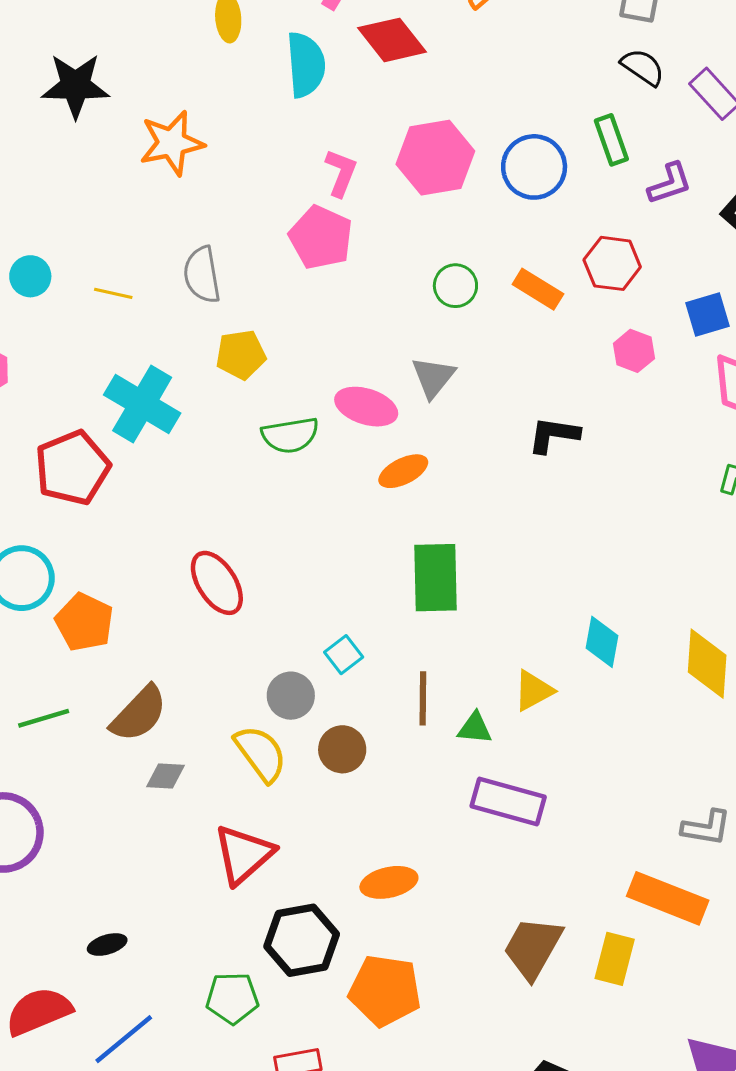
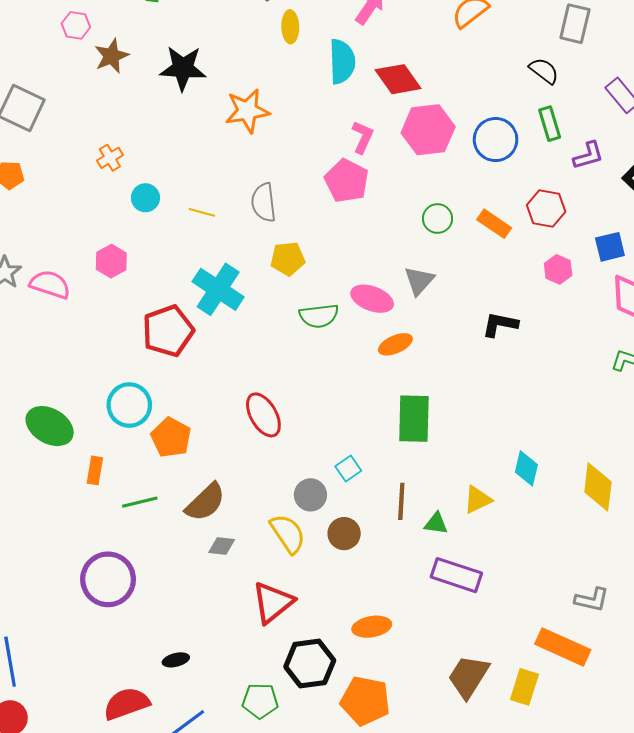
red diamond: (392, 40) -> (398, 79), moved
black semicircle: (643, 67) -> (544, 71), moved

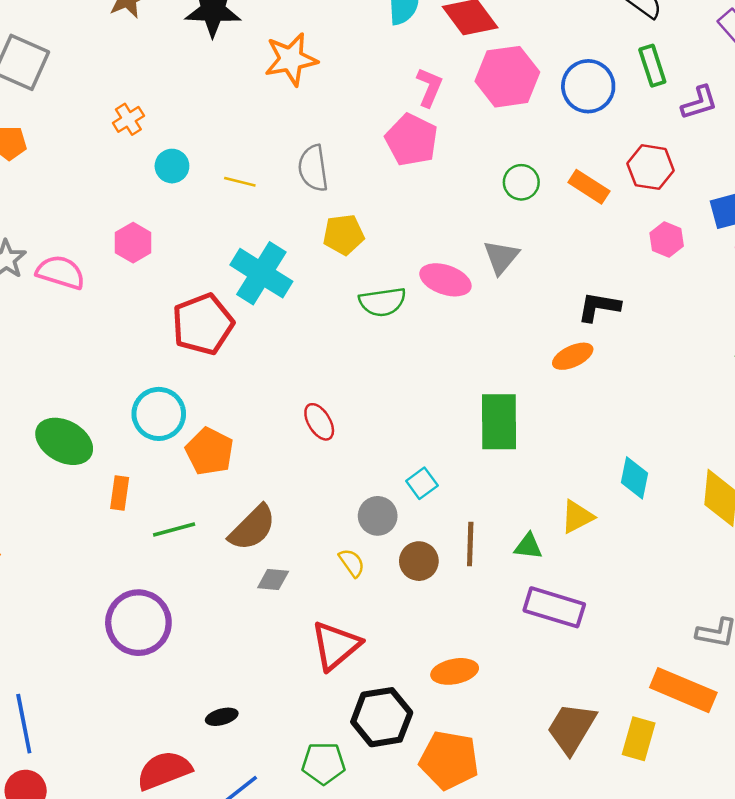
orange ellipse: (395, 344) -> (573, 356), moved
red ellipse: (263, 415) -> (319, 422), size x0.7
brown line: (401, 501) -> (470, 544), moved
yellow semicircle: (288, 534) -> (352, 563), size x0.6

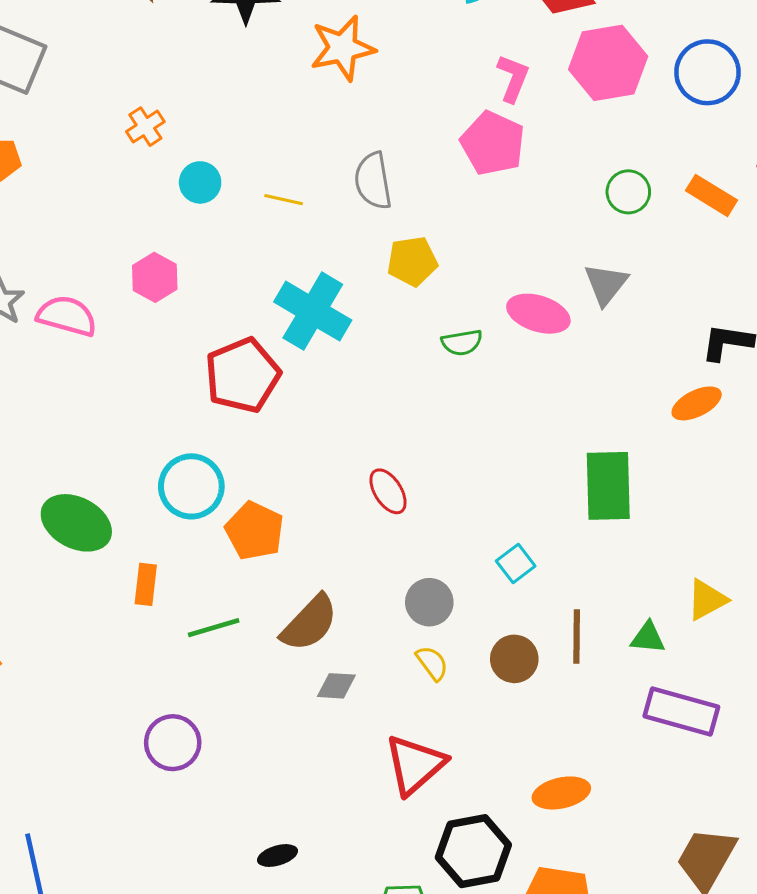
green semicircle: (382, 302) -> (462, 342), size x0.7
gray circle: (378, 516) -> (429, 602), moved
purple circle: (138, 623) -> (173, 743), size x0.7

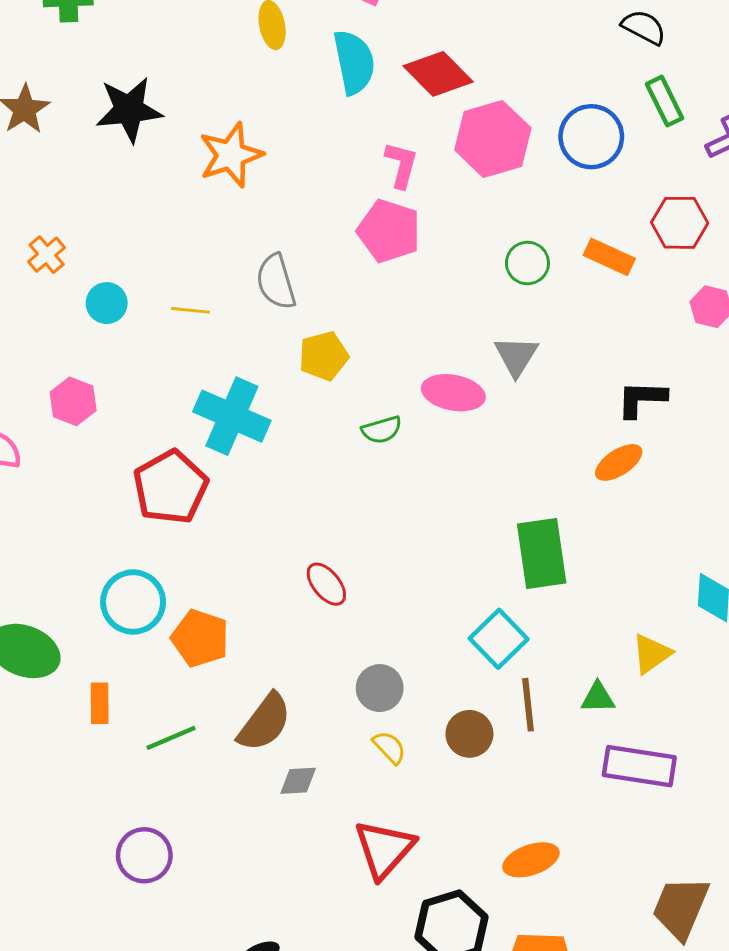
cyan square: (516, 564) -> (499, 639), moved, size x1.5

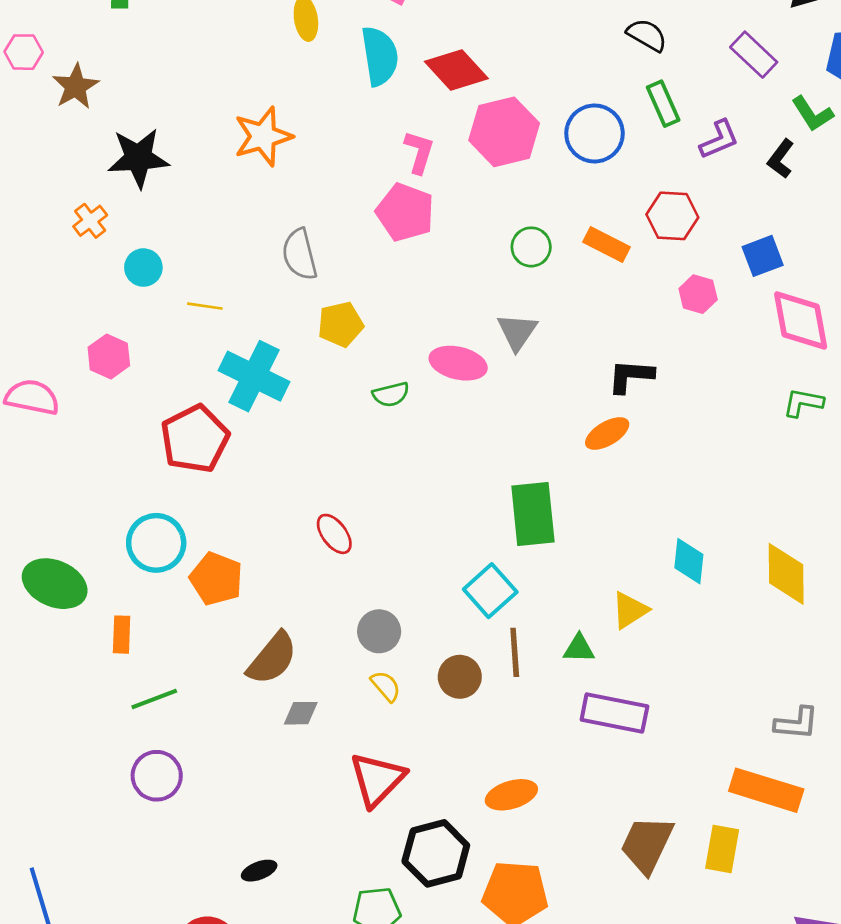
black star: (129, 110) -> (138, 158), moved
yellow line: (190, 310) -> (205, 306), moved
green line: (171, 738) -> (154, 699), moved

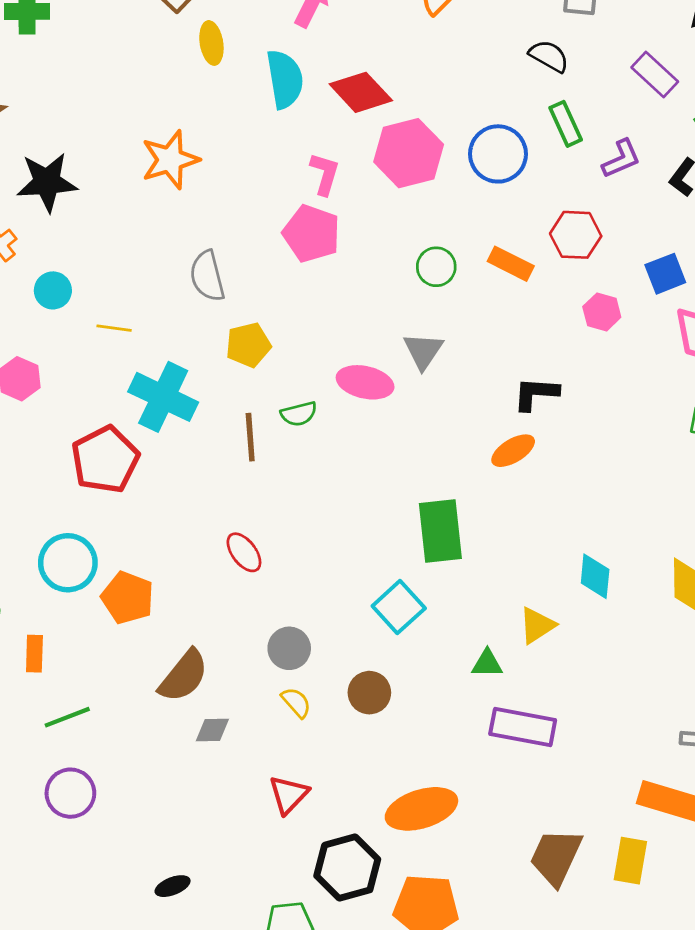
brown line: (515, 652) -> (250, 437), moved
red triangle: (377, 779) -> (289, 795), size x0.7
orange ellipse: (511, 795) -> (421, 809), size x1.4

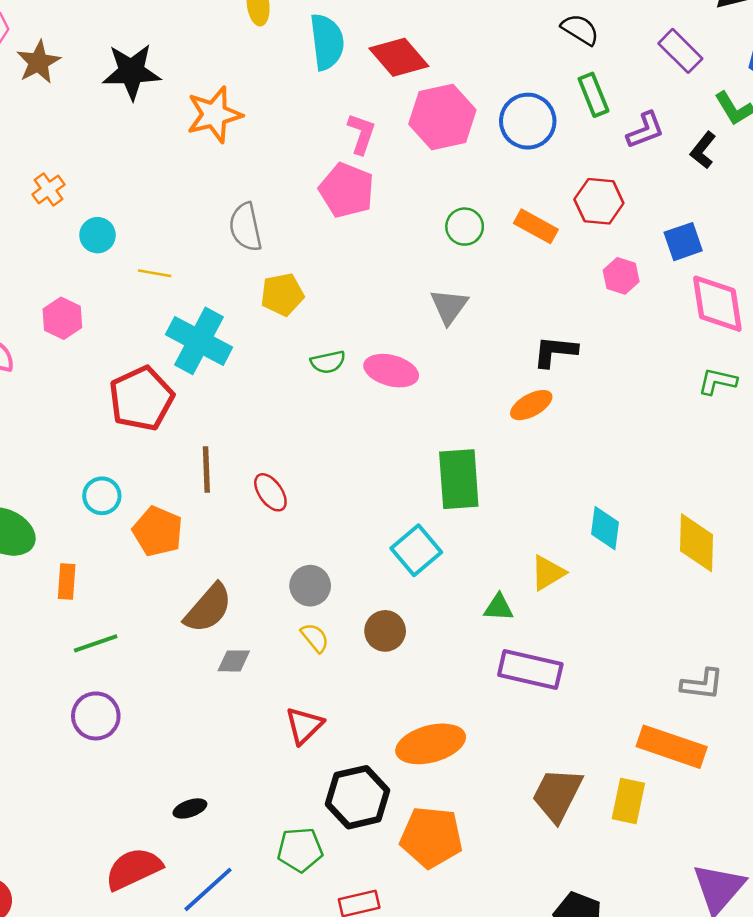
black star: (47, 182) -> (131, 72), moved
pink ellipse: (365, 382) -> (391, 371), moved
brown line: (250, 437) -> (206, 469), moved
cyan circle: (68, 563) -> (102, 496), size x0.7

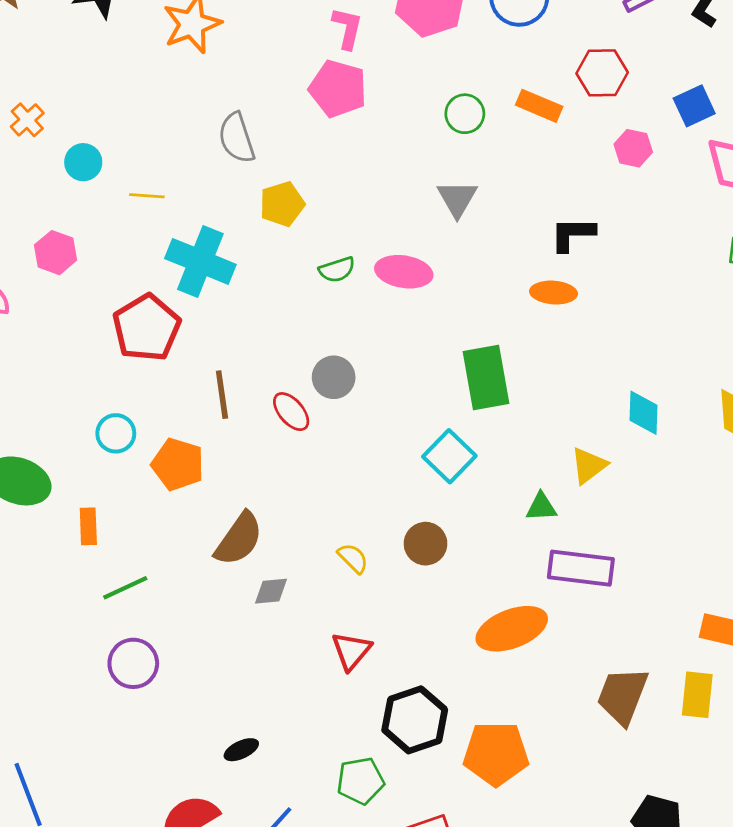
orange ellipse: (531, 405) -> (554, 293), turned 39
gray circle: (310, 586) -> (334, 377), moved
orange ellipse: (431, 744) -> (512, 629), moved

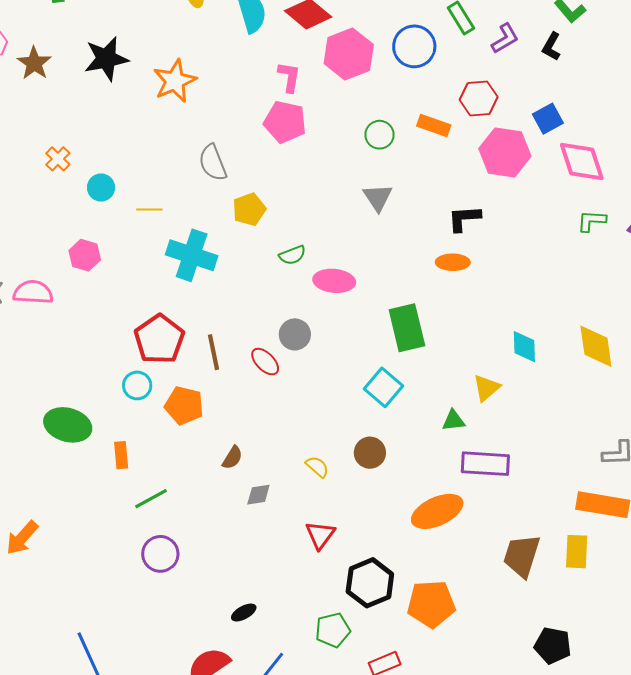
pink hexagon: (633, 148) -> (505, 152), size x1.8
pink ellipse: (404, 272) -> (334, 281), moved
red pentagon: (147, 328) -> (159, 339), moved
brown semicircle: (239, 539) -> (232, 458), size x0.6

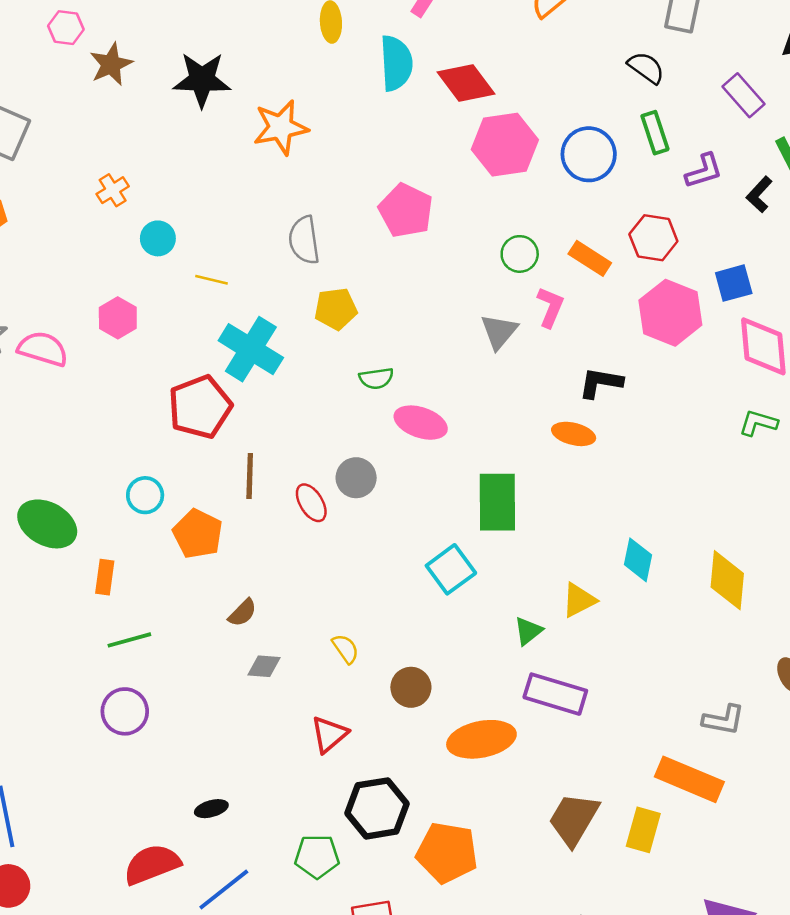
pink L-shape: (289, 77) -> (550, 307), moved
red pentagon: (159, 339) -> (200, 407), moved
green triangle: (453, 420) -> (528, 631), turned -45
brown circle: (370, 453) -> (411, 687), moved

